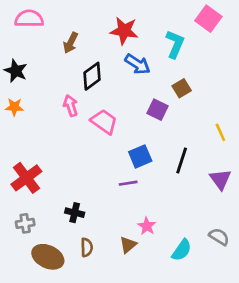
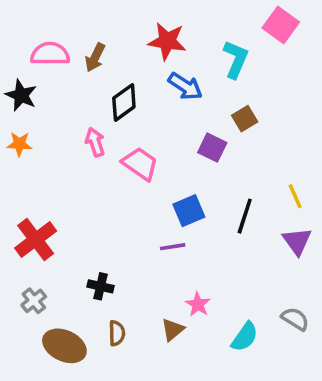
pink semicircle: (29, 19) -> (50, 54), moved
yellow line: (220, 132) -> (295, 196), moved
gray cross: (25, 223) -> (34, 301), turned -30

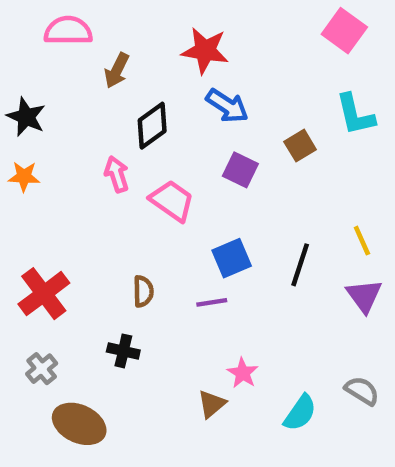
pink semicircle: (50, 54) -> (68, 31), moved
cyan L-shape: (236, 59) -> (355, 115), moved, turned 144
purple square: (212, 148) -> (240, 170), moved
brown semicircle: (117, 333) -> (143, 291), moved

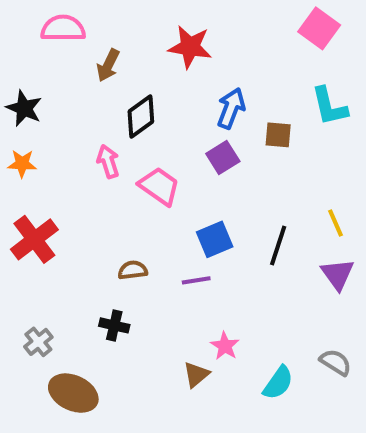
blue arrow: (227, 106) -> (231, 108), moved, turned -102
brown square: (300, 146) -> (278, 135), turned 36
purple square: (240, 170) -> (223, 157), turned 32
brown semicircle: (143, 291) -> (133, 270), turned -96
red cross: (44, 294) -> (34, 239), moved

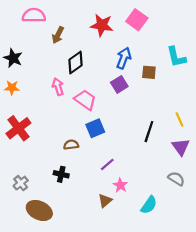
pink square: (319, 28) -> (137, 20), moved
blue square: (215, 239) -> (95, 128), moved
purple line: (196, 280) -> (107, 164), moved, turned -32
gray semicircle: (335, 362) -> (176, 179), moved

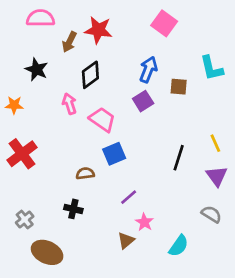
red star: (102, 25) -> (98, 30), moved
black star: (13, 58) -> (37, 70), moved

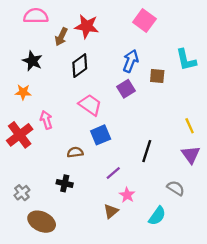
pink arrow: (69, 104) -> (46, 120), moved
orange star: (14, 105) -> (23, 92), moved
black line: (179, 158) -> (147, 151), moved
gray semicircle: (211, 214) -> (176, 188), moved

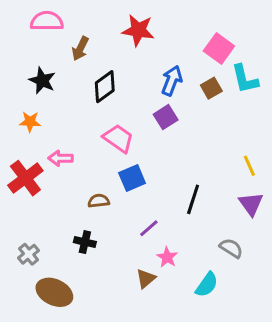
pink square: (144, 21) -> (219, 49), moved
red star: (87, 26) -> (138, 30), moved
brown square: (157, 76) -> (211, 88), moved, turned -35
pink arrow: (46, 120) -> (61, 158), turned -72

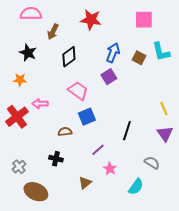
pink square: (219, 49) -> (144, 20), moved, turned -36
brown square: (211, 88) -> (139, 58), turned -32
brown triangle: (146, 279) -> (85, 183), moved

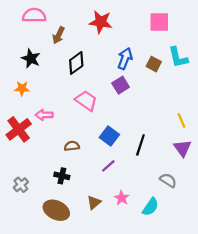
blue square: (87, 117) -> (109, 136), moved, turned -30
pink star: (110, 169) -> (122, 198), moved
brown ellipse: (36, 192) -> (56, 210), moved

